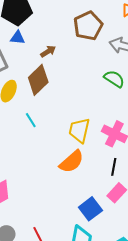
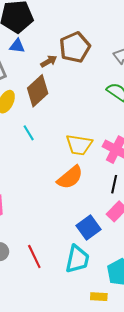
brown pentagon: (88, 26) -> (75, 47), moved
yellow trapezoid: (79, 130) -> (79, 145), turned -96

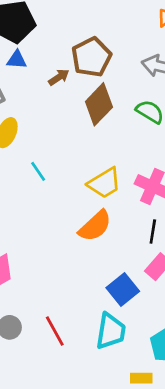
brown diamond: (38, 91) -> (99, 104), moved
yellow trapezoid: (79, 145) -> (104, 183), turned -36

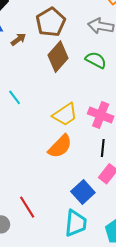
brown arrow: (59, 77) -> (18, 39), moved
cyan line: (38, 171) -> (15, 97), moved
red line: (55, 331) -> (27, 207), moved

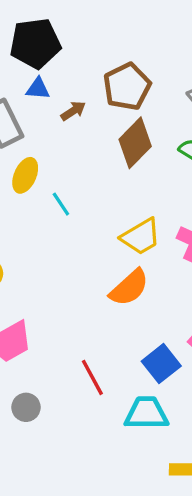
red line: (27, 207) -> (92, 377), moved
cyan trapezoid: (76, 223) -> (146, 413), turned -100

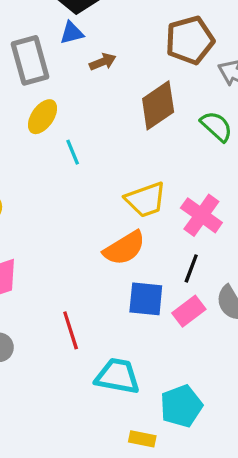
brown pentagon: (127, 87) -> (190, 40), moved
blue triangle: (38, 89) -> (72, 33), turned -30
blue square: (161, 364) -> (146, 299), moved, turned 33

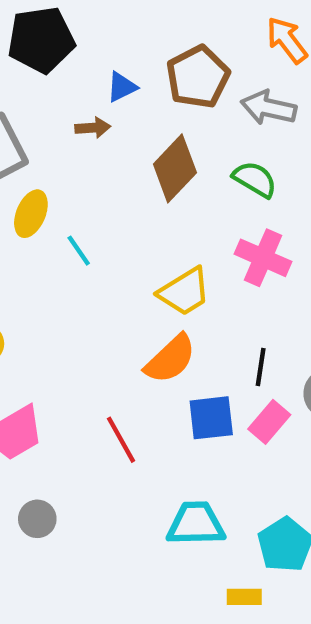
blue triangle: (72, 33) -> (122, 87), moved
brown arrow: (103, 62) -> (93, 128), turned 30
pink cross: (201, 215) -> (263, 258), moved
red line: (71, 330) -> (121, 440), moved

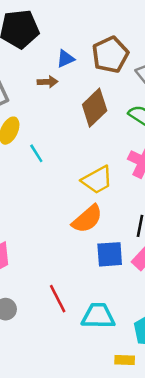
red line: (121, 440) -> (58, 299), moved

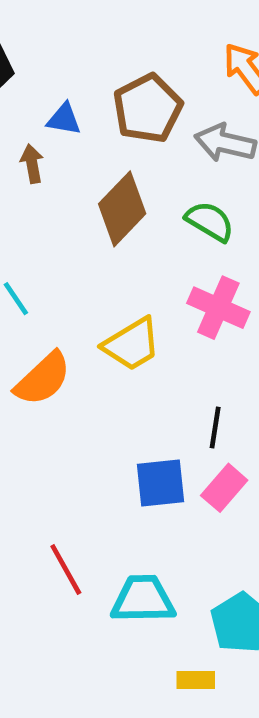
blue triangle: (65, 59) -> (64, 119), turned 36
brown arrow: (48, 82) -> (32, 164), turned -96
orange semicircle: (87, 219) -> (43, 379), moved

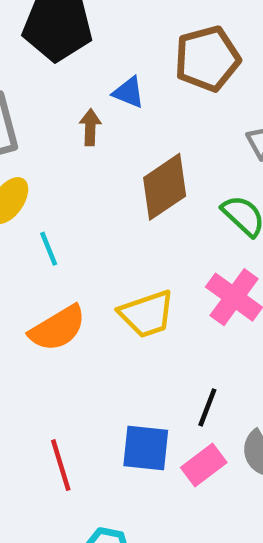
brown pentagon: (148, 108) -> (207, 59), moved
red line: (66, 570) -> (61, 465), moved

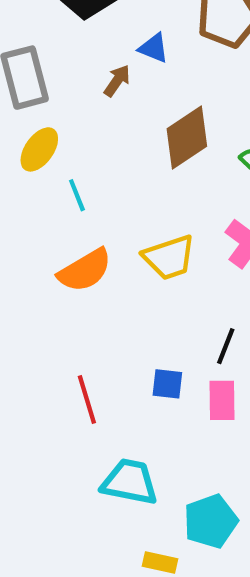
brown arrow: (90, 127) -> (117, 81), turned 32
blue square: (146, 448) -> (167, 384), size x0.7
pink rectangle: (204, 465) -> (222, 400), turned -54

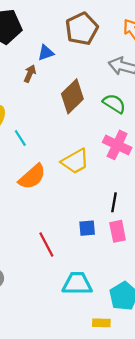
blue triangle: (154, 48) -> (46, 53), turned -30

